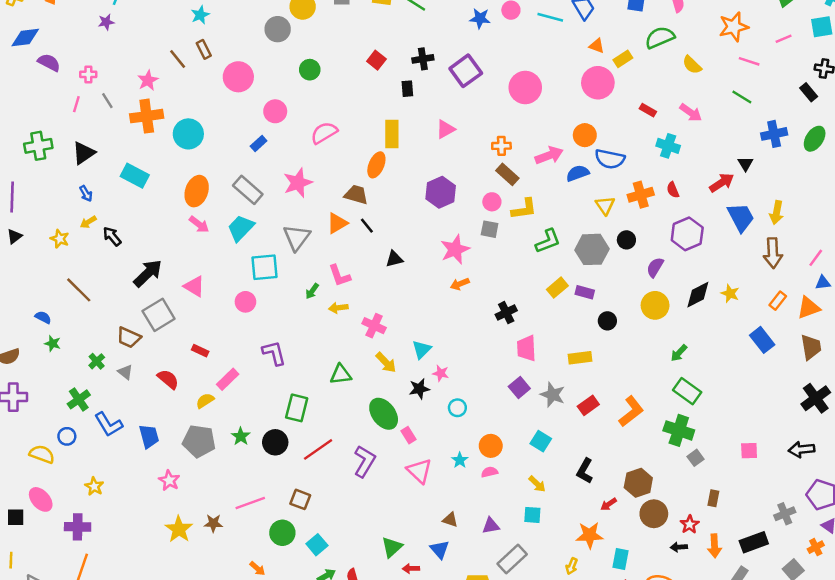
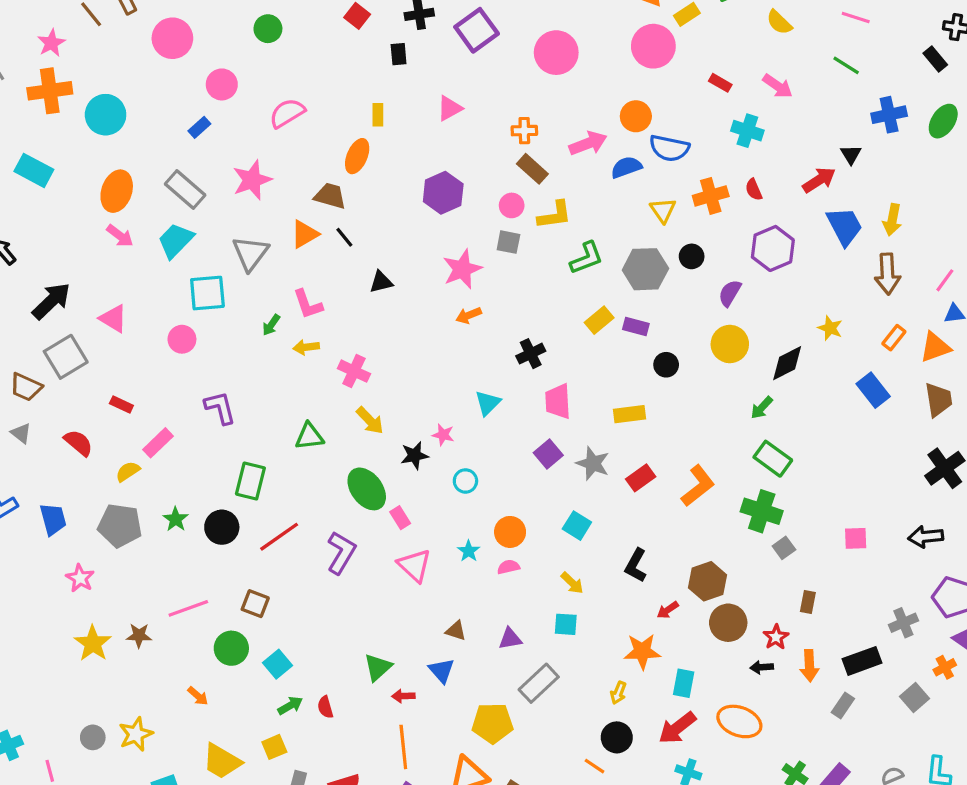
yellow rectangle: (392, 134) -> (378, 115), size x0.6
black diamond: (698, 295) -> (787, 363), moved
cyan triangle: (422, 349) -> (488, 403), moved

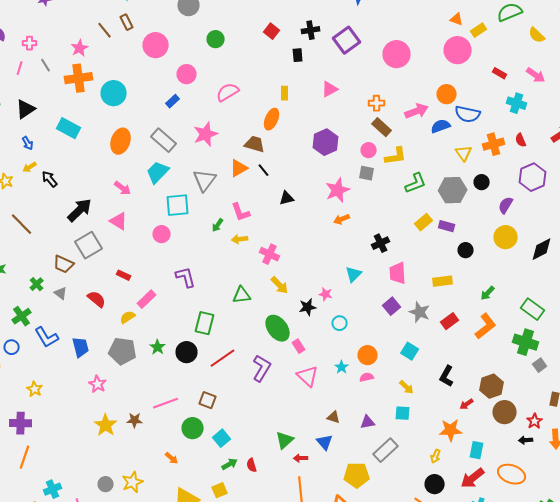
pink arrow: (120, 236) -> (123, 188), moved
green arrow: (762, 408) -> (488, 293), moved

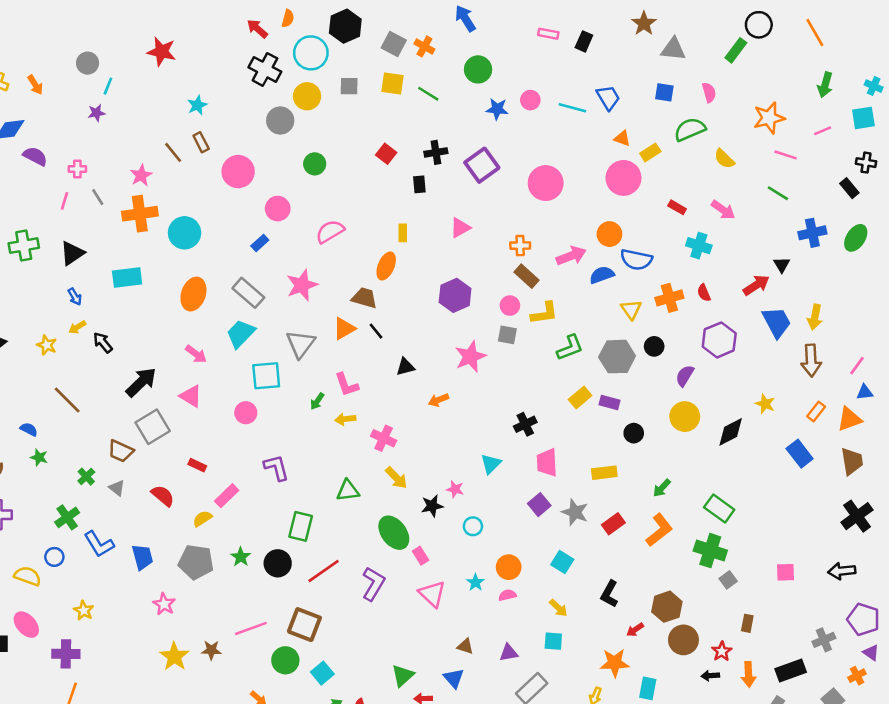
cyan rectangle: (69, 128) -> (127, 277), turned -35
orange arrow: (342, 219) -> (438, 400), moved
brown square: (208, 400) -> (304, 625), size x1.5

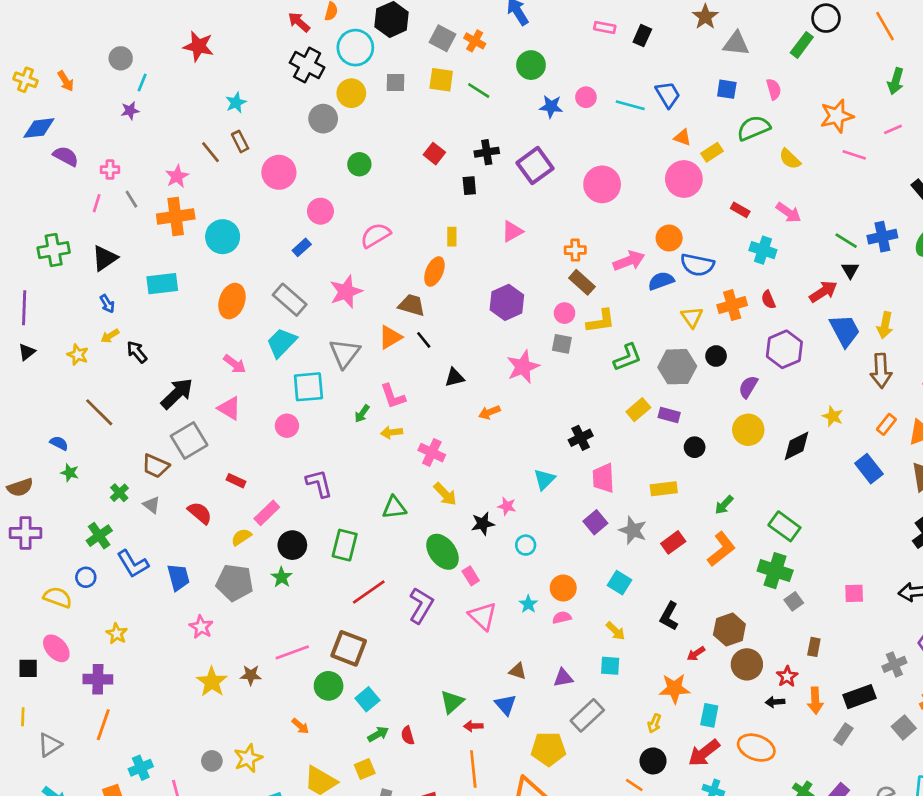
green line: (778, 193) -> (846, 241), moved
black circle: (278, 563) -> (292, 545), moved

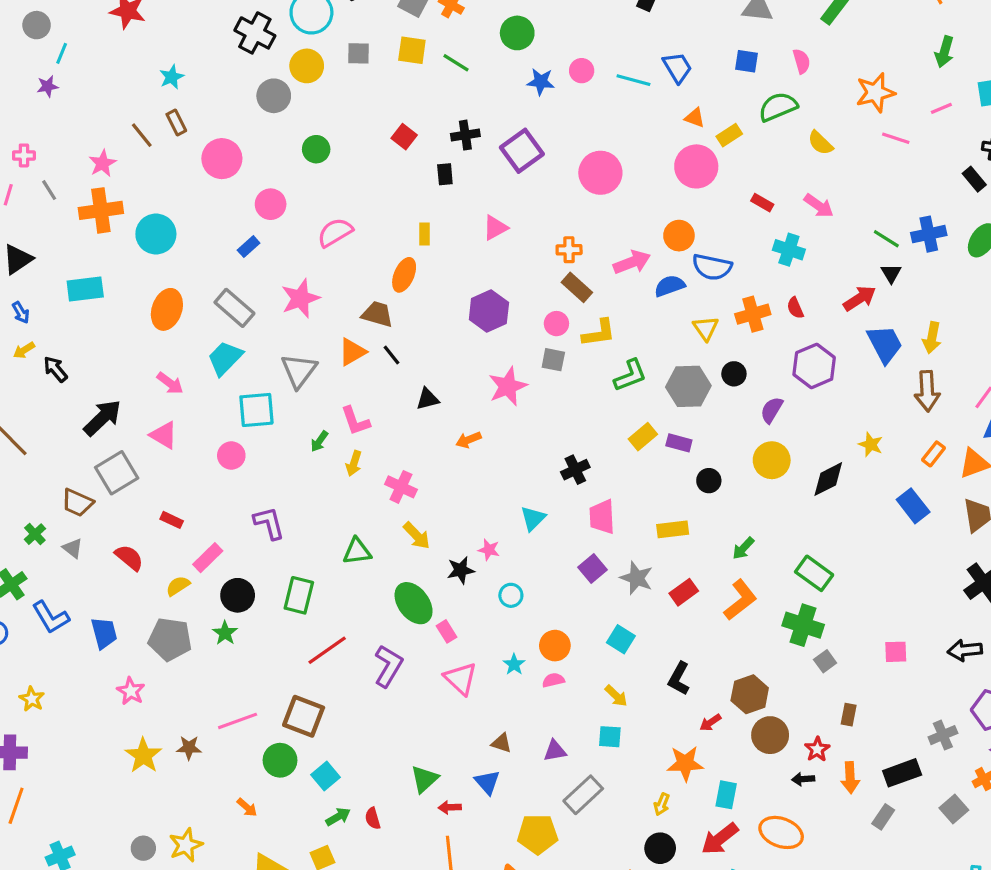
yellow arrow: (392, 432) -> (354, 463), turned -65

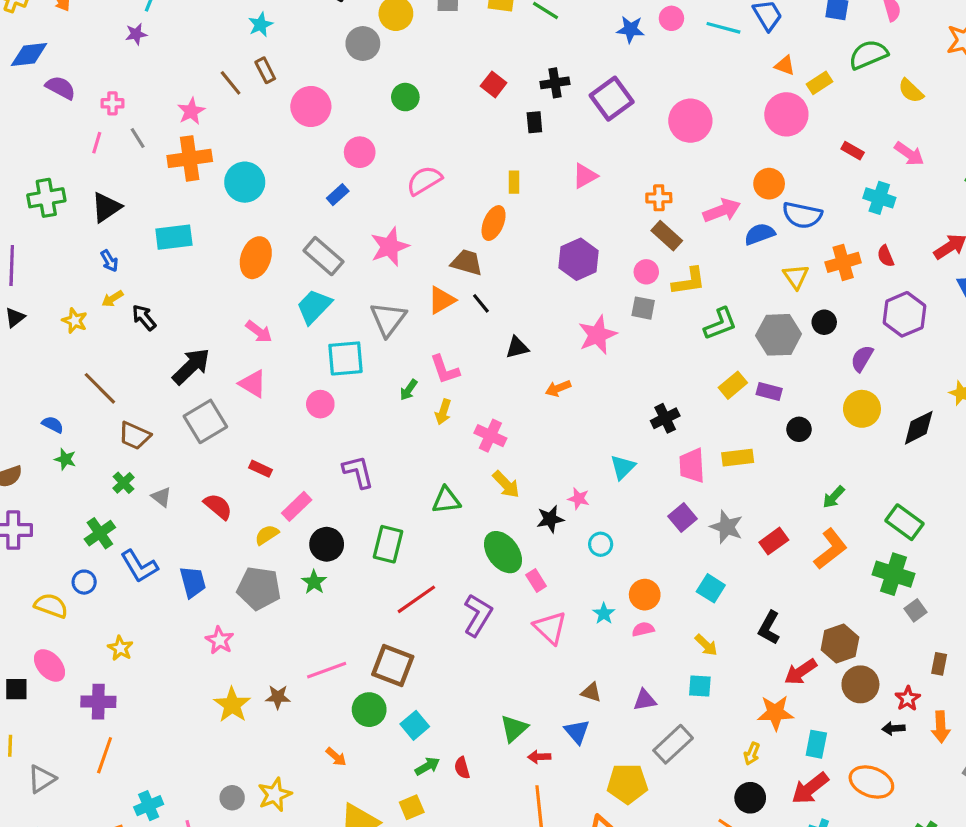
brown trapezoid: (77, 503) -> (135, 436), moved
yellow rectangle: (673, 529) -> (738, 458), moved
red arrow: (710, 723) -> (801, 672), size x1.5

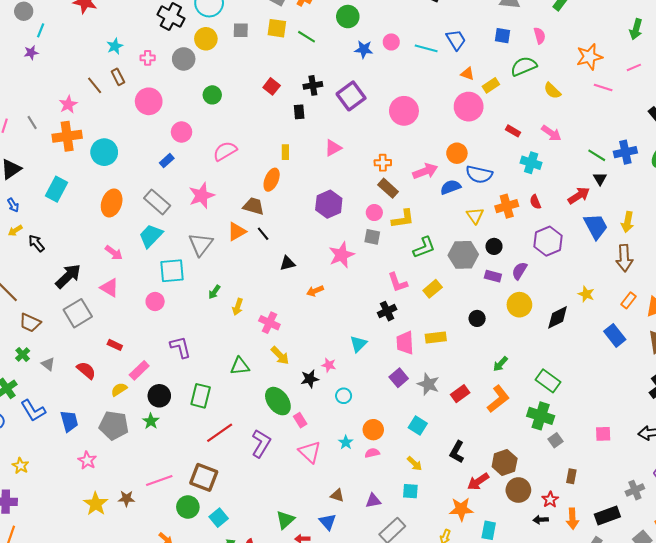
pink cross: (112, 103) -> (148, 58), moved
cyan rectangle: (174, 237) -> (57, 189), turned -55
pink L-shape: (445, 369) -> (398, 282), moved
purple rectangle: (769, 392) -> (493, 276), moved

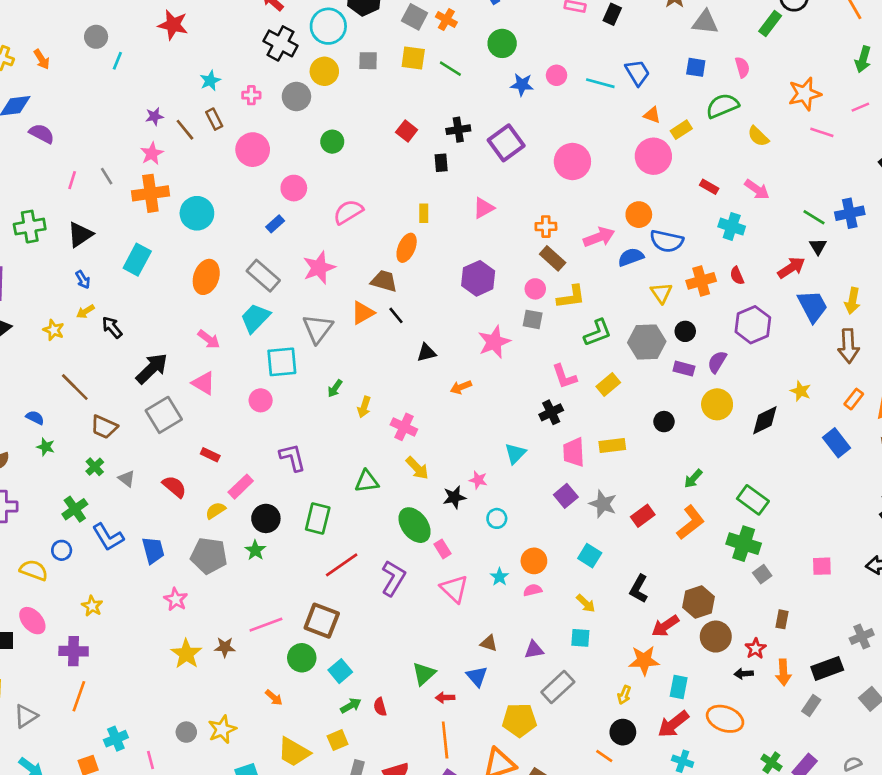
purple star: (31, 53) -> (154, 116), moved

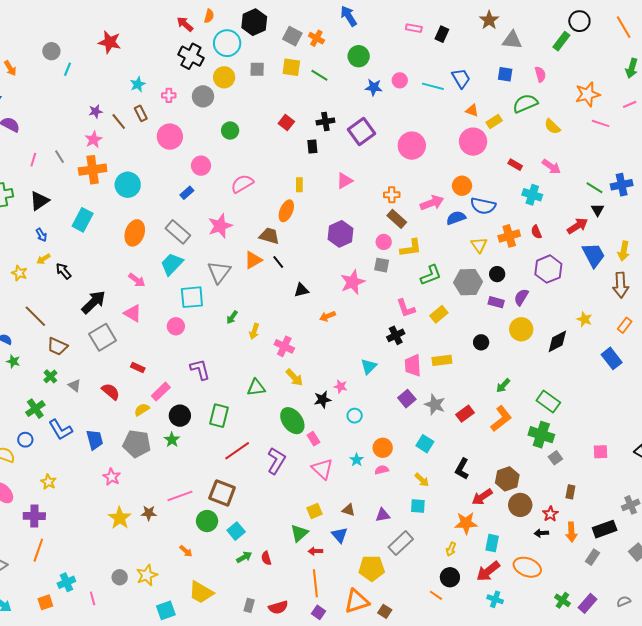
yellow square: (338, 740) -> (314, 511), moved

